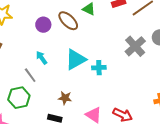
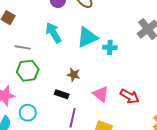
cyan arrow: (42, 58) -> (53, 33), size x1.5
gray line: (30, 75) -> (23, 47), moved, turned -49

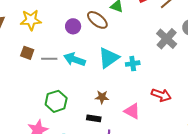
cyan arrow: (53, 33) -> (75, 59), turned -30
gray line: (23, 47) -> (49, 59), moved
red arrow: (130, 96) -> (161, 95), moved

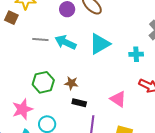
brown square: (27, 53) -> (11, 18), moved
cyan cross: (133, 64) -> (136, 54), moved
brown star: (102, 97) -> (71, 83), moved

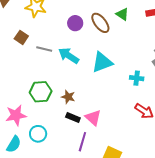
brown square: (11, 18) -> (21, 37), moved
pink triangle: (118, 99) -> (93, 118), moved

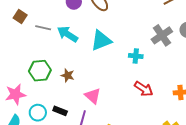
black rectangle: (73, 117) -> (60, 111), moved

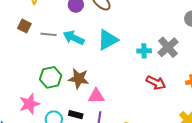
gray cross: (162, 35) -> (168, 47), moved
brown star: (68, 75) -> (79, 79), size x1.5
pink triangle: (93, 96) -> (96, 96), moved, turned -36

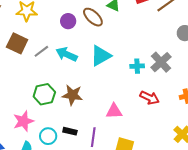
brown square: (24, 26) -> (17, 43), size x1.5
gray line: (49, 34) -> (41, 51), turned -42
pink triangle: (96, 96) -> (114, 111), moved

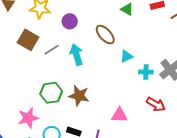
brown ellipse: (93, 17) -> (105, 35), moved
purple circle: (68, 21) -> (70, 21), moved
cyan arrow: (67, 54) -> (76, 55), turned 45
cyan triangle: (101, 56) -> (126, 56), moved, size x0.6

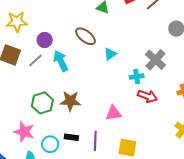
purple circle: (70, 21) -> (45, 40), moved
cyan cross: (146, 72) -> (137, 77), moved
pink star: (28, 118) -> (24, 132), turned -30

